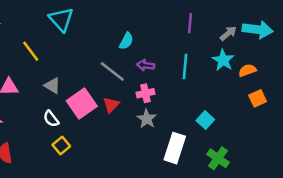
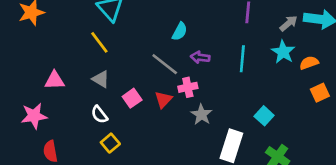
yellow line: (31, 51) -> (99, 42), moved
pink cross: (145, 93) -> (188, 87), moved
pink square: (82, 103) -> (132, 98), size x0.6

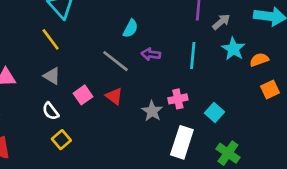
gray arrow: (289, 23) -> (221, 22), moved
pink cross: (188, 87) -> (178, 99), moved
red triangle: (163, 100) -> (114, 96), turned -36

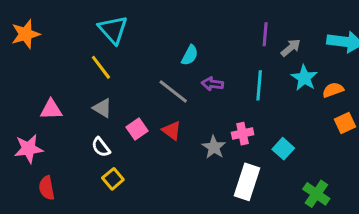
green cross: (228, 153) -> (316, 194), moved

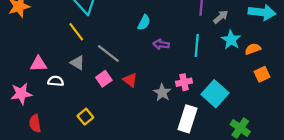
gray line: (173, 91) -> (108, 54), moved
white semicircle: (101, 147) -> (56, 81), moved, turned 133
cyan square: (283, 149) -> (215, 94), size x1.6

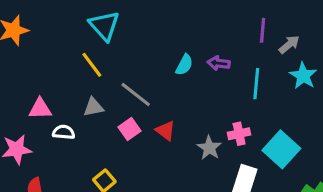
cyan semicircle: (144, 23) -> (184, 65), moved
purple arrow: (161, 44) -> (219, 63), moved
gray triangle: (77, 63) -> (93, 107), turned -42

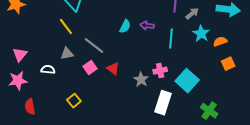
pink triangle: (40, 109) -> (20, 55), moved, turned -49

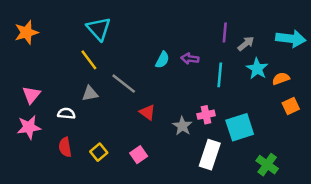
pink square: (90, 68) -> (139, 155), moved
cyan square: (187, 81) -> (240, 127), turned 30
red semicircle: (30, 107) -> (65, 147), moved

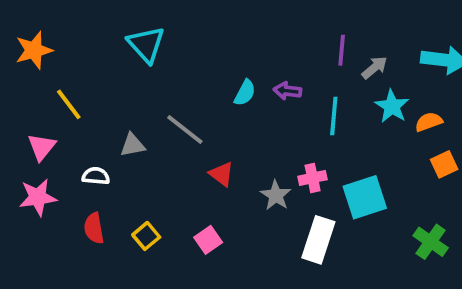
yellow line: (89, 60) -> (69, 104), moved
green cross: (267, 165) -> (431, 242), moved

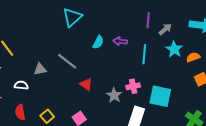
cyan triangle: (146, 44) -> (72, 17), moved, turned 30
cyan square: (365, 197) -> (160, 96), turned 30

